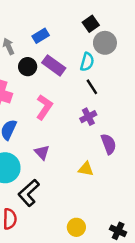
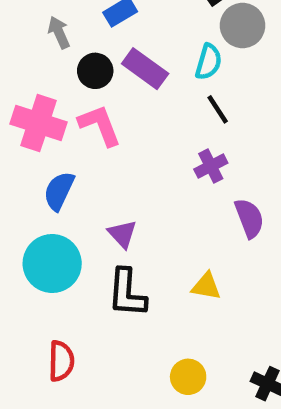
pink L-shape: (44, 107) -> (100, 125), moved, turned -55
yellow triangle: (86, 169) -> (206, 286), moved
black L-shape: (29, 193) -> (127, 293), moved, turned -44

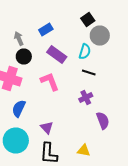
black circle: (95, 71) -> (24, 56), moved
black line: (218, 109) -> (89, 72), turned -40
pink L-shape: (100, 125) -> (50, 82), moved

